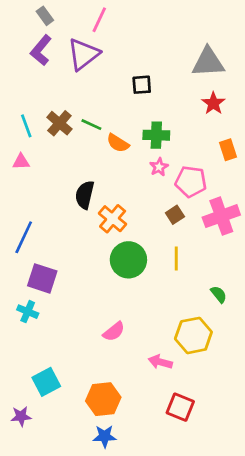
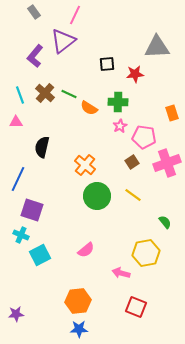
purple L-shape: (41, 50) -> (35, 56), moved
red star: (213, 103) -> (135, 74), moved, turned 30
black semicircle: (85, 195) -> (42, 147), moved
yellow line: (176, 259) -> (133, 195), turned -54
cyan square: (46, 382) -> (40, 255), moved

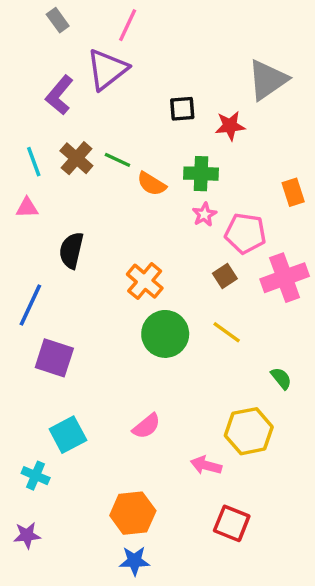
gray triangle: (157, 47) -> (268, 80), turned -32
cyan cross: (21, 235) -> (36, 476), moved

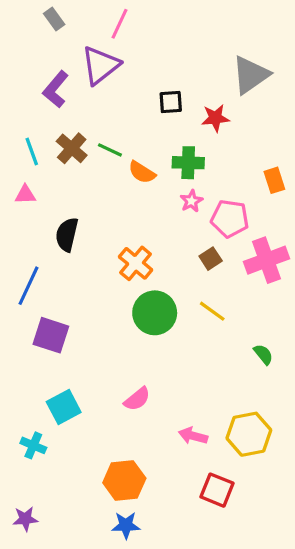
yellow hexagon: (249, 431) -> (249, 434), moved
purple star: (27, 535) -> (25, 519), moved

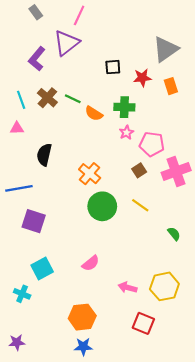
orange rectangle: (274, 180) -> (171, 86), moved
blue line: (29, 286) -> (19, 188), turned 55

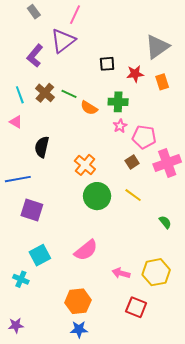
pink triangle: (17, 128) -> (16, 122), turned 32
pink semicircle: (91, 263) -> (86, 250), size x1.4

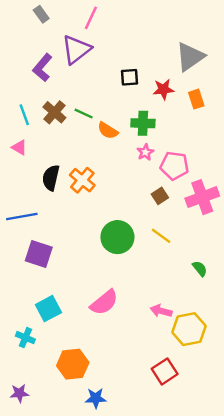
orange cross: (85, 165) -> (82, 180), moved
pink arrow: (121, 273) -> (161, 311), moved
orange hexagon: (78, 301) -> (73, 364), moved
red square: (136, 307) -> (165, 371), turned 35

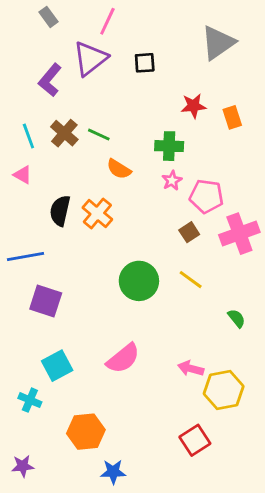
gray triangle: (190, 57) -> (218, 43), moved
black square: (130, 77) -> (145, 63), moved
orange semicircle: (108, 131) -> (119, 169), moved

